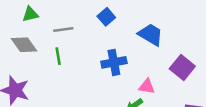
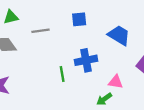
blue square: (106, 17) -> (79, 19), turned 35
green line: (58, 56) -> (62, 74), moved

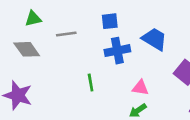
blue cross: (86, 60) -> (117, 51), moved
pink triangle: (116, 82) -> (140, 88), moved

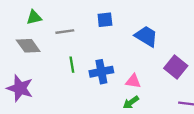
blue cross: (117, 51) -> (101, 72), moved
green line: (91, 82) -> (72, 65), moved

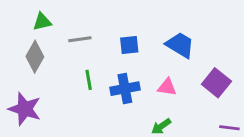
blue square: (105, 20) -> (129, 45), moved
gray diamond: (28, 46) -> (35, 57), turned 65
pink triangle: (133, 81) -> (167, 87), moved

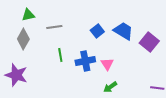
blue square: (129, 45) -> (97, 31), moved, turned -32
purple square: (216, 83) -> (149, 42), moved
pink triangle: (167, 87) -> (107, 64), moved, turned 48

